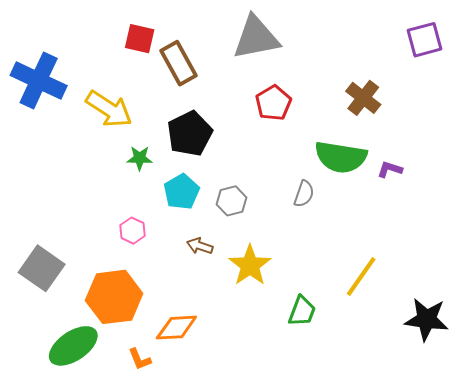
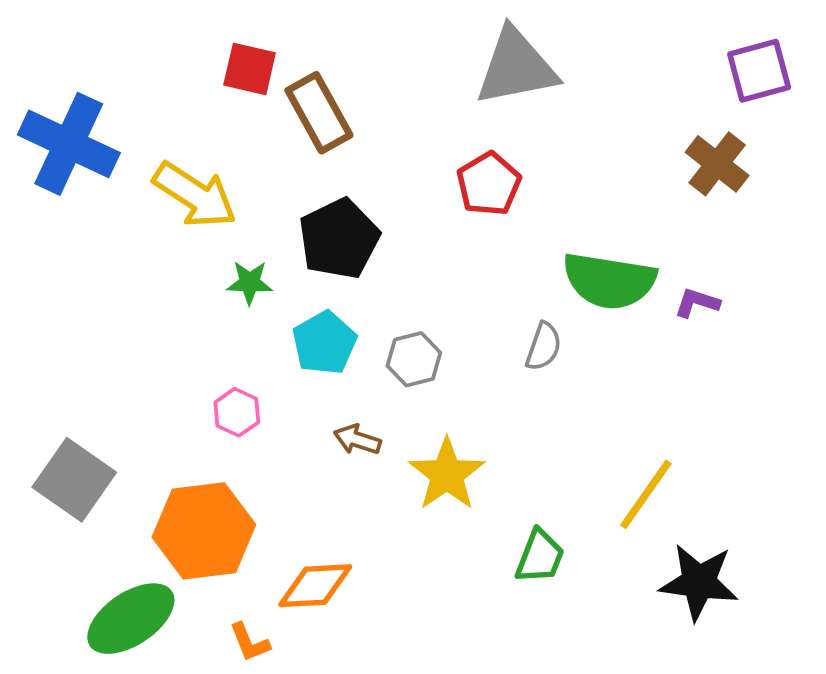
gray triangle: (256, 38) -> (516, 67), moved
brown cross: (363, 98) -> (717, 164), moved
black star: (427, 319) -> (699, 582), moved

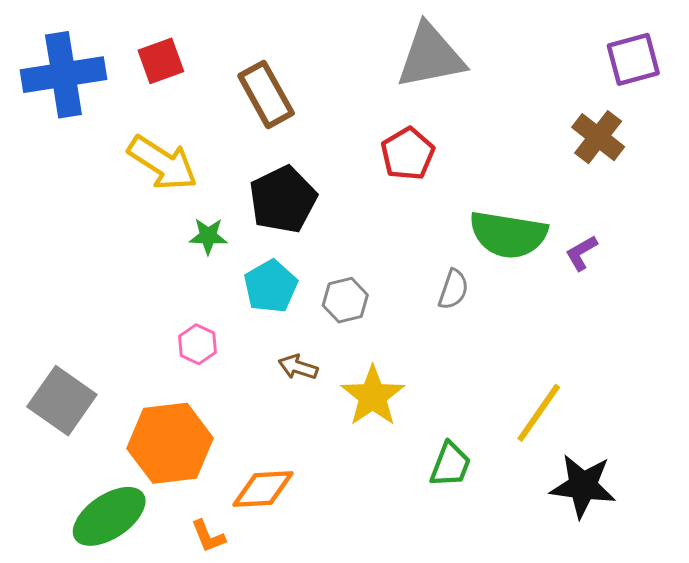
red square: (250, 69) -> (161, 61), moved, turned -33
blue cross: (69, 144) -> (63, 75), moved, turned -34
purple L-shape: (697, 303) -> (581, 253), turned -48

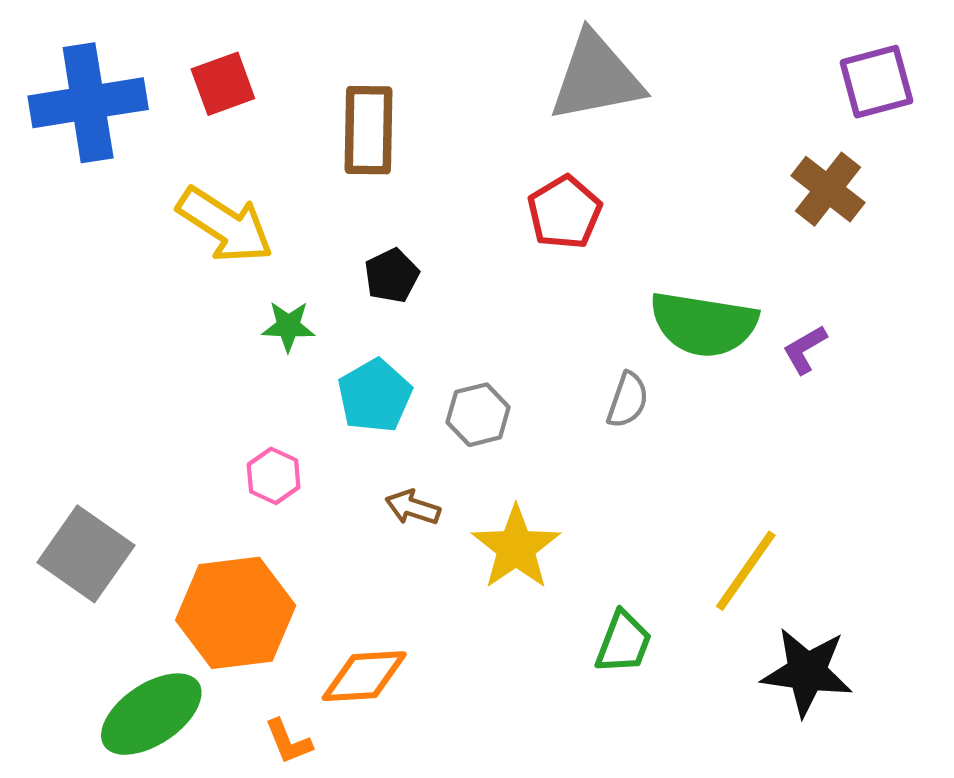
brown rectangle: (266, 94) -> (368, 130), turned 30
black pentagon: (283, 200) -> (392, 276), size x0.6

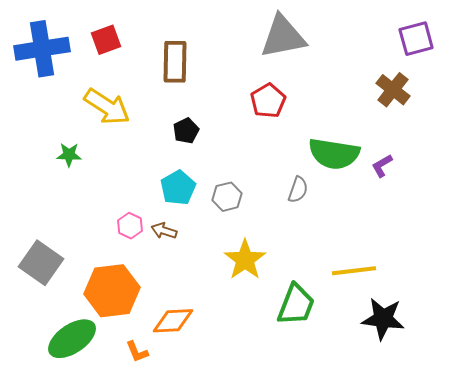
green star: (288, 326) -> (69, 155), moved
brown arrow: (413, 507) -> (164, 231), moved
yellow line: (746, 571) -> (354, 271), turned 48
green trapezoid: (624, 642) -> (296, 305), size x1.4

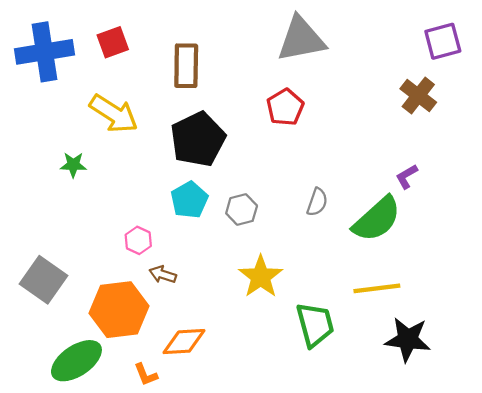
black pentagon: (186, 131) -> (198, 139), size x2.0
green semicircle: (334, 154) -> (377, 219), moved, turned -51
brown arrow: (164, 231) -> (163, 274), moved
green trapezoid: (296, 305) -> (315, 325), turned -36

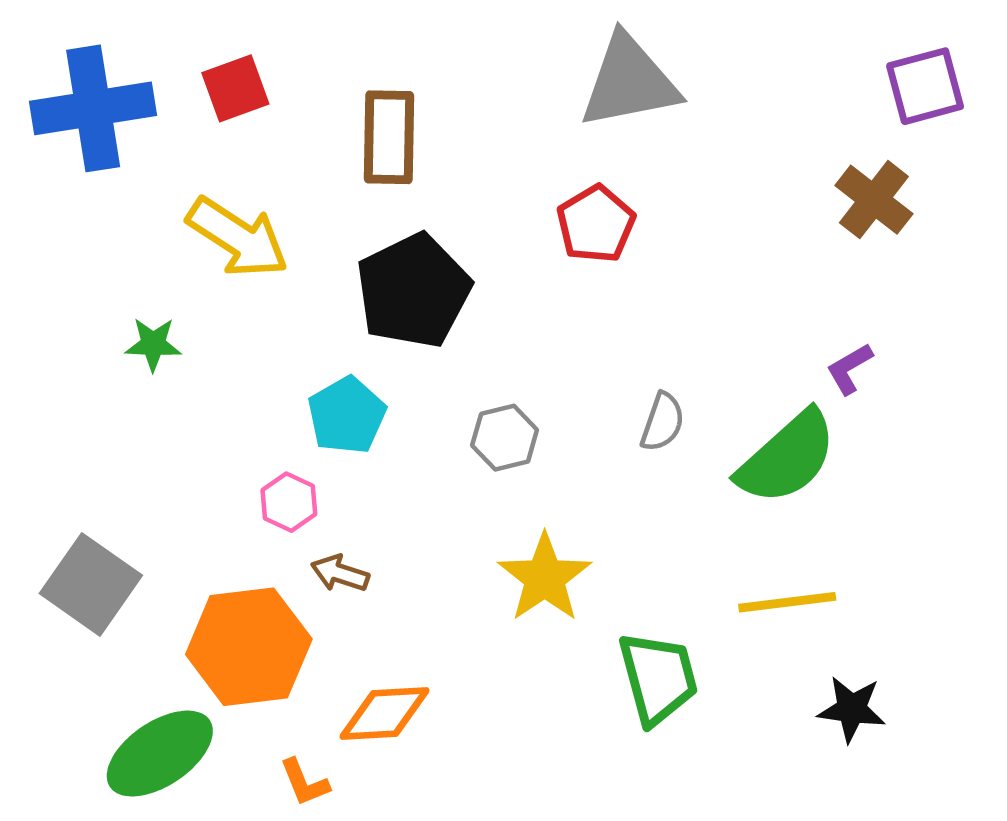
cyan pentagon: (189, 200) -> (347, 415), moved
black star: (408, 339) -> (852, 709), size x0.7

